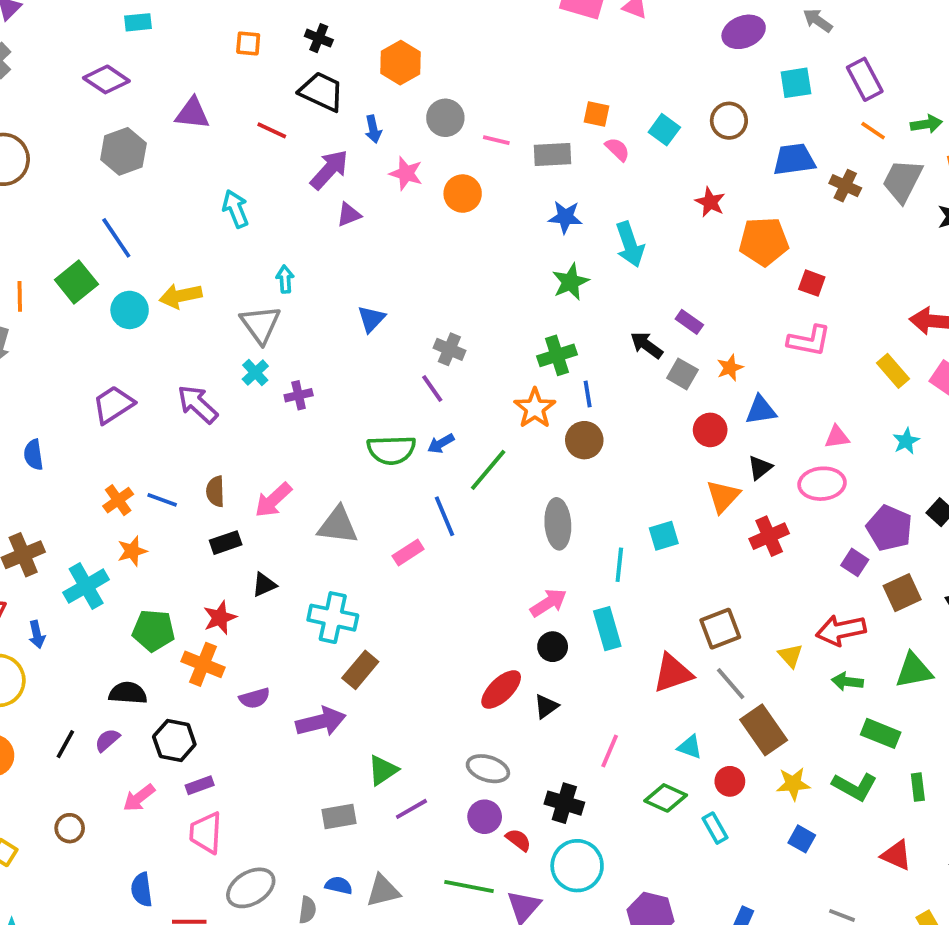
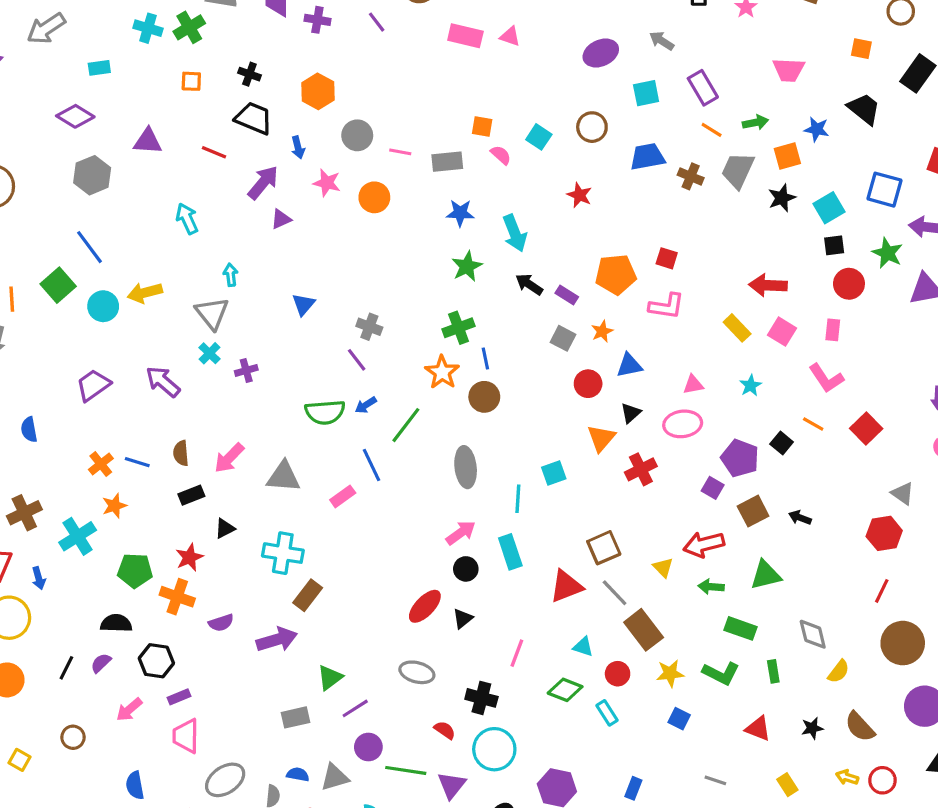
orange pentagon: (764, 241) -> (616, 274), moved
black arrow: (646, 345) -> (529, 284), moved
purple circle: (485, 817) -> (368, 747), moved

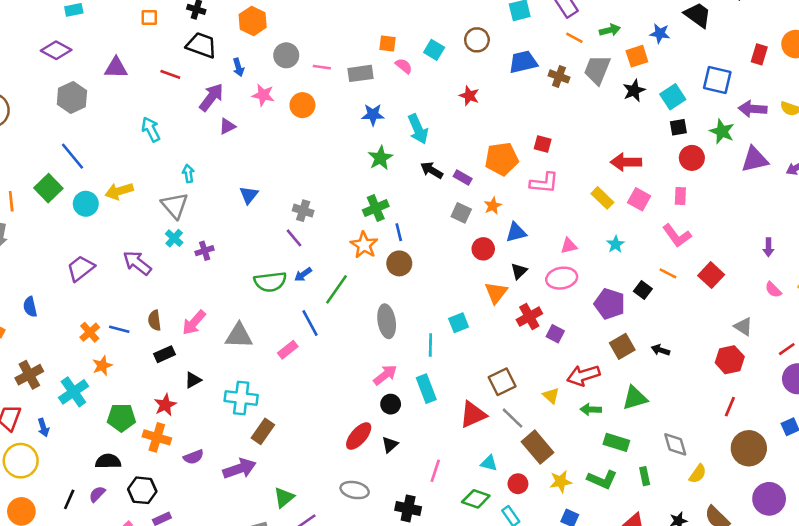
purple square: (713, 488) -> (555, 334), moved

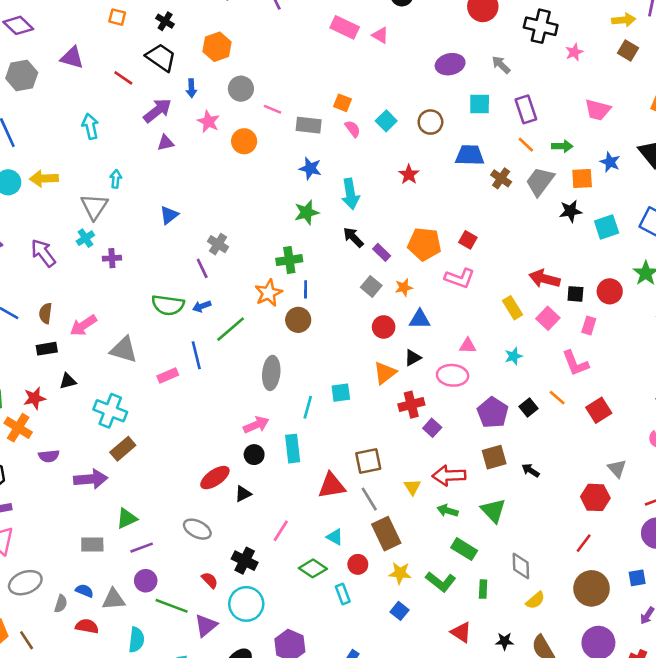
black square: (678, 127) -> (575, 294), moved
green triangle: (635, 398) -> (493, 511), turned 48

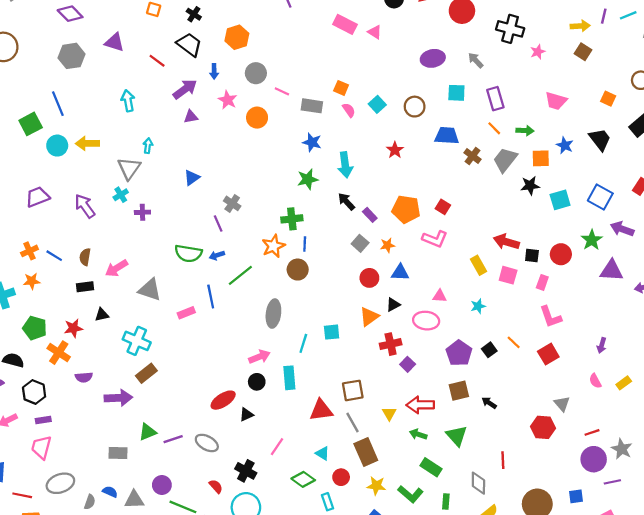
pink square: (548, 318) -> (508, 275), turned -30
pink L-shape: (575, 363) -> (551, 317), moved
red line: (584, 543) -> (503, 460), moved, turned -42
purple line: (142, 548) -> (173, 439), moved

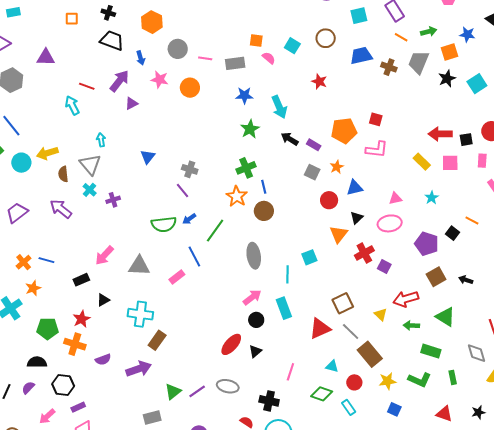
red line: (157, 61) -> (87, 86), moved
brown semicircle: (85, 257) -> (63, 174), moved

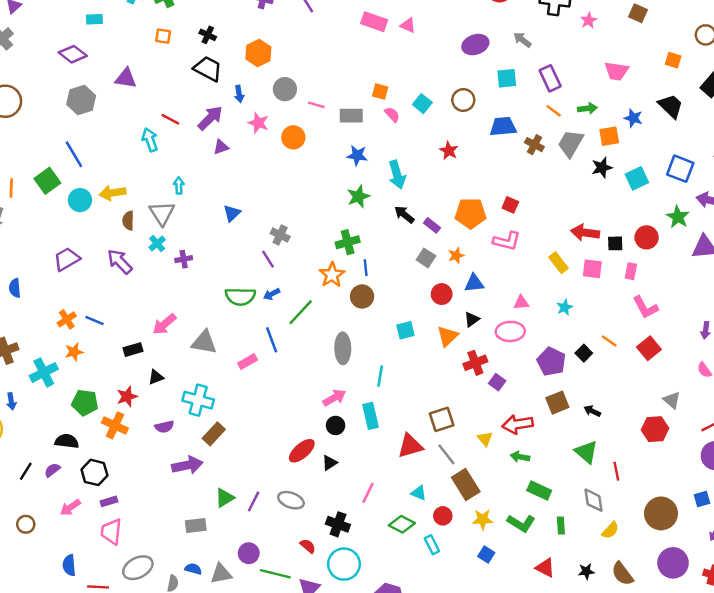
cyan square: (309, 257) -> (405, 330), moved
green triangle: (445, 317) -> (586, 452), moved
purple semicircle: (103, 359) -> (164, 427), moved
purple line: (197, 391) -> (254, 501), turned -36

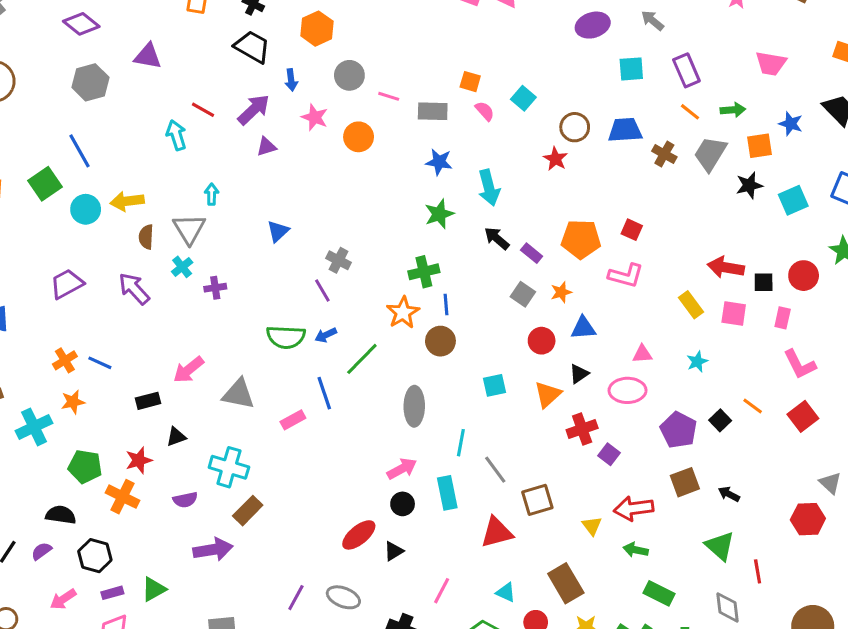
brown circle: (463, 100) -> (575, 127), moved
gray line: (446, 454) -> (495, 470), moved
green triangle: (225, 498) -> (154, 589), moved

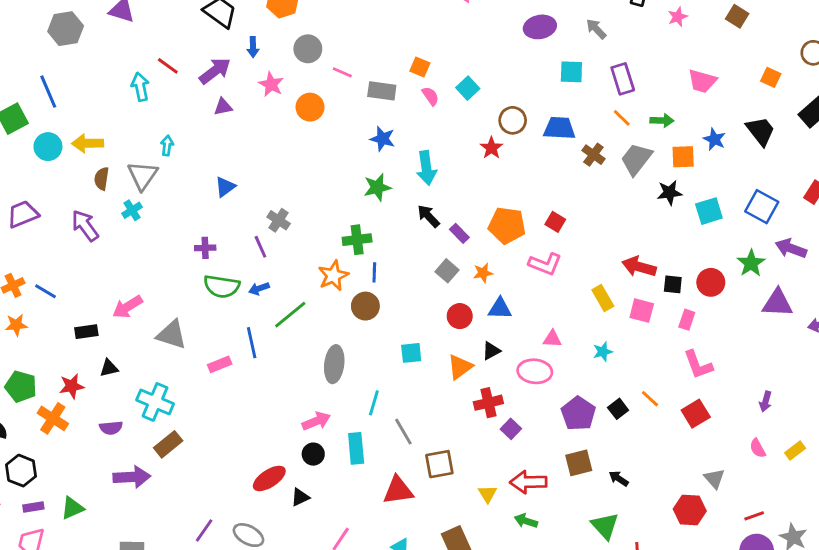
purple cross: (215, 288) -> (205, 248), moved

